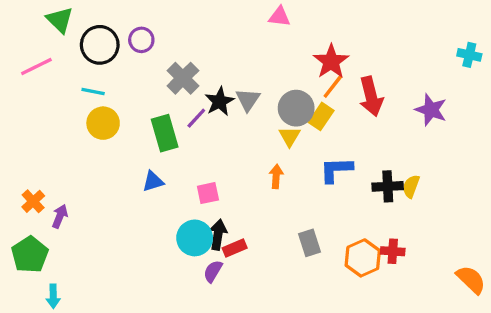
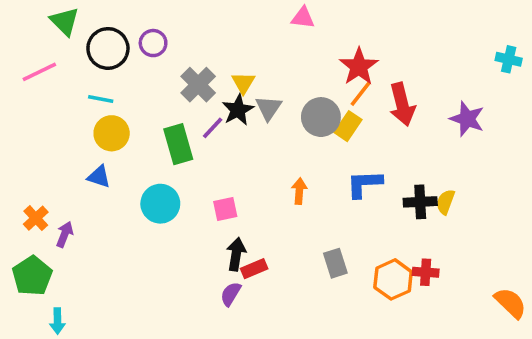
yellow triangle: (289, 136) -> (243, 83), moved
blue triangle: (153, 181) -> (99, 177), moved, turned 35
cyan circle: (195, 238) -> (160, 204), moved

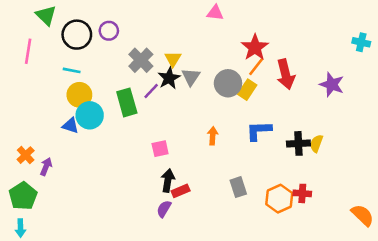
pink line: (39, 72) -> (28, 51), turned -55
cyan circle: (160, 204) -> (90, 115), moved
cyan arrow: (57, 321) -> (20, 228), moved

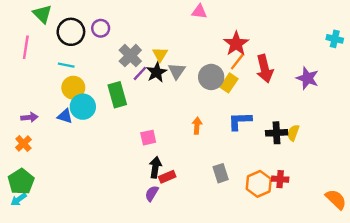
purple line: (151, 91) -> (140, 73), moved
purple arrow: (46, 167) -> (29, 117), moved, turned 63
cyan arrow: (20, 228) -> (19, 199), moved, turned 56

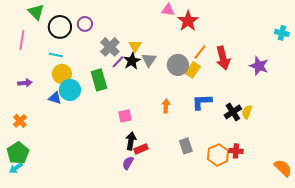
red star: (236, 44) -> (188, 21), moved
purple arrow: (29, 117) -> (25, 83), moved
black cross: (277, 133) -> (233, 112), turned -30

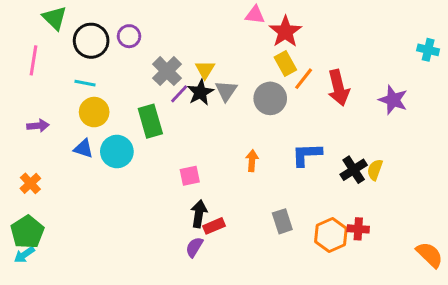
yellow rectangle: (193, 70) -> (285, 63), moved, turned -63
cyan circle: (70, 90) -> (117, 152), moved

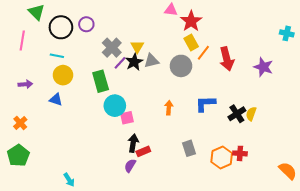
gray triangle: (226, 91) -> (151, 61), turned 42
cyan circle: (117, 152) -> (115, 106), moved
cyan arrow: (24, 255) -> (69, 180), moved, turned -88

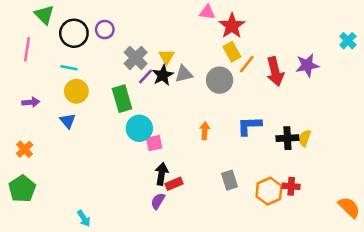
cyan cross: (287, 33) -> (348, 41), turned 32
purple star: (263, 67) -> (307, 65), moved, turned -30
blue triangle: (56, 100) -> (68, 121), turned 32
black cross: (237, 114) -> (287, 138), turned 30

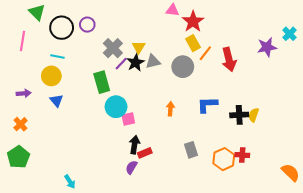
purple star: (307, 65) -> (267, 47), moved
yellow circle: (76, 91) -> (51, 76), moved
purple arrow: (31, 102) -> (24, 93), moved

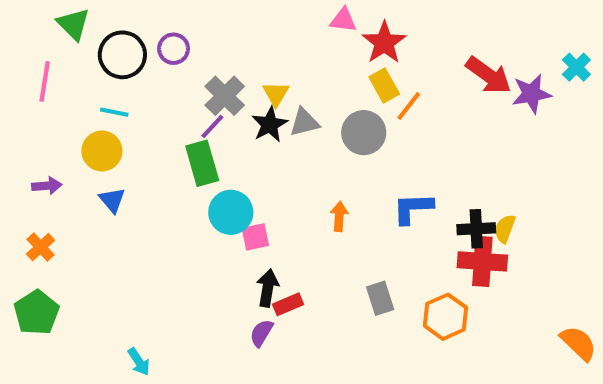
red arrow: (229, 59) -> (488, 75), moved, turned -40
purple line: (121, 64) -> (212, 126), moved
red cross: (242, 155) -> (482, 261), moved, size x1.6

